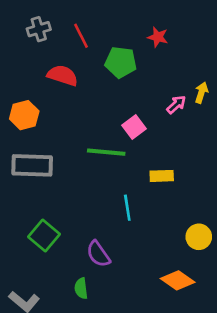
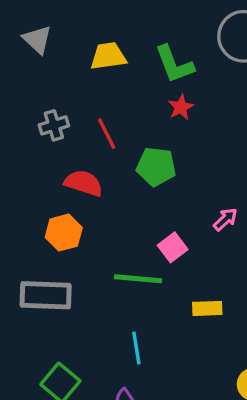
red star: (158, 37) -> (181, 107), moved, turned 30
orange hexagon: (24, 115) -> (64, 233), moved
cyan line: (127, 208) -> (136, 348), moved

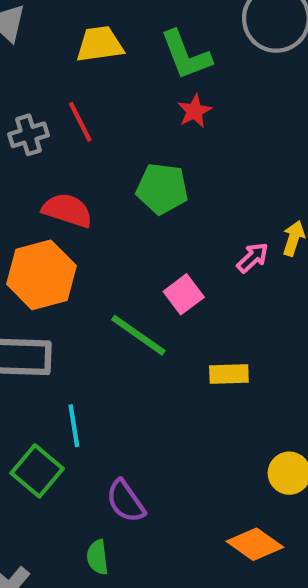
red line: (107, 134) -> (80, 122), moved
orange hexagon: (64, 233) -> (41, 275), size x1.4
green line: (138, 279) -> (138, 335), turned 30
cyan line: (136, 348) -> (74, 426), moved

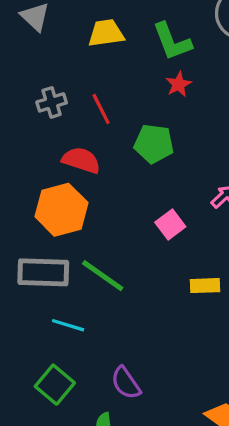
red line: (80, 122) -> (101, 109), moved
green line: (138, 335) -> (103, 276), moved
cyan line: (74, 426) -> (68, 325), moved, turned -64
green square: (37, 471) -> (55, 385), moved

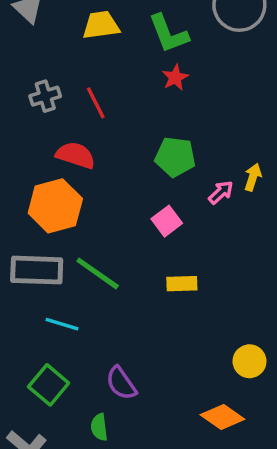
green pentagon: (154, 144) -> (175, 157), moved
yellow rectangle: (205, 286) -> (182, 284), moved

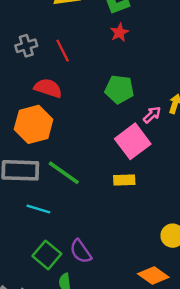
pink square: (167, 221) -> (133, 141), moved, size x1.6
green square: (49, 385) -> (47, 255), moved

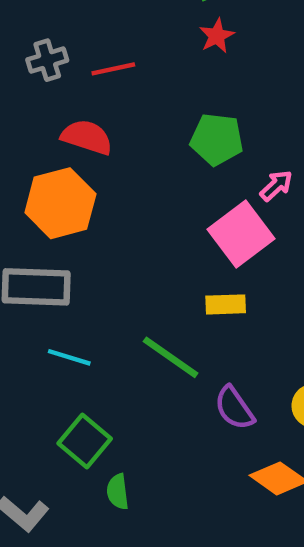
red line: (63, 51) -> (113, 69), turned -75
green line: (64, 173) -> (171, 357), moved
purple semicircle: (81, 251) -> (234, 408), moved

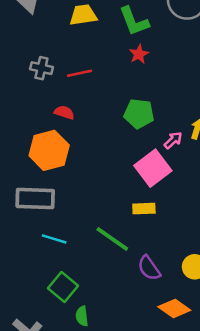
gray cross: (47, 60) -> (41, 68), turned 30
red semicircle: (87, 137) -> (64, 112), size x0.7

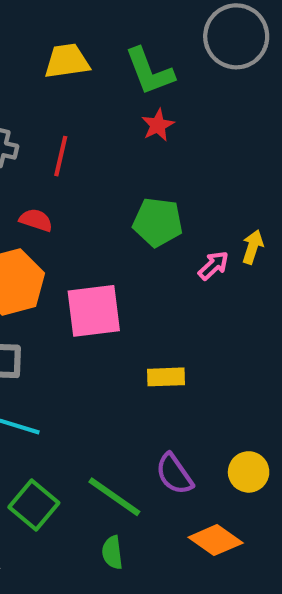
red line: (79, 73) -> (61, 156), turned -65
pink square: (153, 168) -> (94, 311), moved, turned 30
green line: (112, 239) -> (114, 497), moved
green semicircle: (82, 316) -> (112, 552), moved

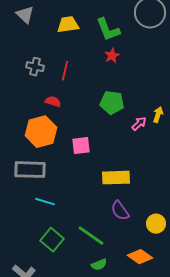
pink square: (94, 311) -> (81, 146), size x0.7
yellow rectangle: (166, 377) -> (116, 178), size x1.5
purple semicircle: (174, 474) -> (120, 211), moved
green semicircle: (112, 552) -> (99, 265), moved, turned -105

